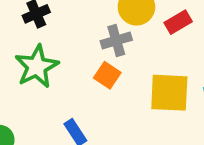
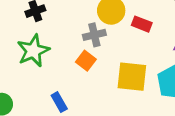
red rectangle: (178, 22) -> (142, 24), turned 48

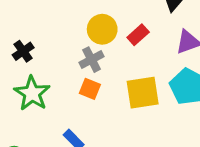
red rectangle: (142, 24) -> (138, 35), turned -48

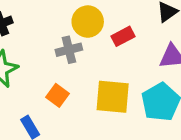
orange square: (90, 89) -> (58, 95), moved

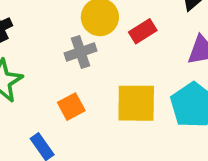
orange square: (58, 95) -> (71, 107), turned 30

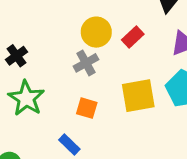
orange square: (71, 107) -> (87, 108), turned -35

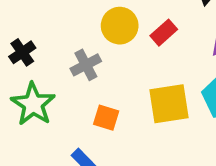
gray cross: (86, 63) -> (86, 65), moved

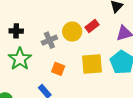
yellow circle: (120, 26) -> (72, 32), moved
black cross: (22, 52) -> (16, 31), turned 32

